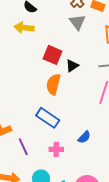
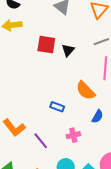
orange semicircle: (53, 84) -> (86, 91), moved, turned -45
blue rectangle: (48, 118) -> (57, 107), size x0.6

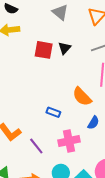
black triangle: (68, 50) -> (65, 48), moved
pink cross: (73, 135) -> (69, 141), size x1.5

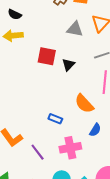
gray triangle: (60, 12) -> (75, 29), moved, turned -30
black triangle: (65, 48) -> (68, 65), moved

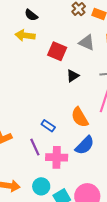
red square: (47, 56) -> (57, 51), moved
blue semicircle: (95, 130) -> (85, 145), size x1.5
purple line: (38, 152) -> (35, 147), moved

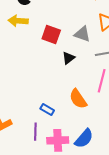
gray triangle: (87, 42) -> (82, 34), moved
blue semicircle: (85, 145) -> (84, 138), moved
purple line: (35, 147) -> (35, 132), turned 30

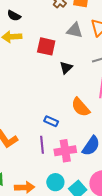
gray triangle: (82, 34) -> (75, 30), moved

